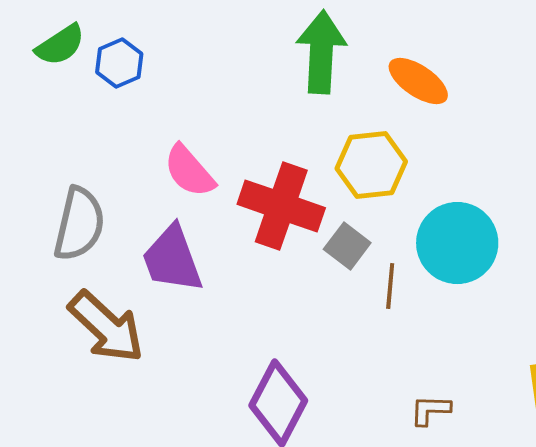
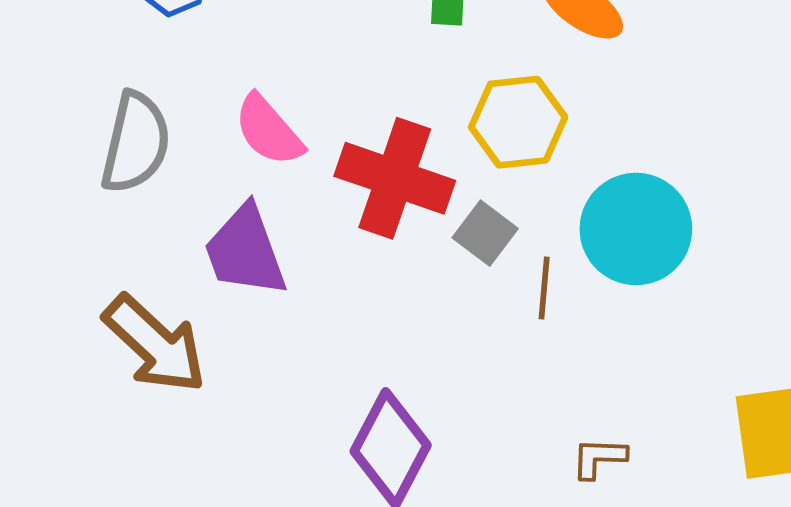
gray semicircle: (79, 224) -> (136, 143), moved

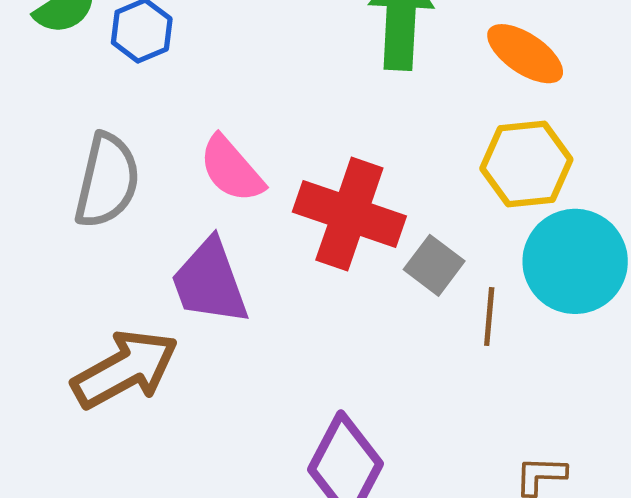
yellow hexagon: (518, 122) -> (526, 164), moved
brown arrow: (155, 344) -> (125, 369), turned -72

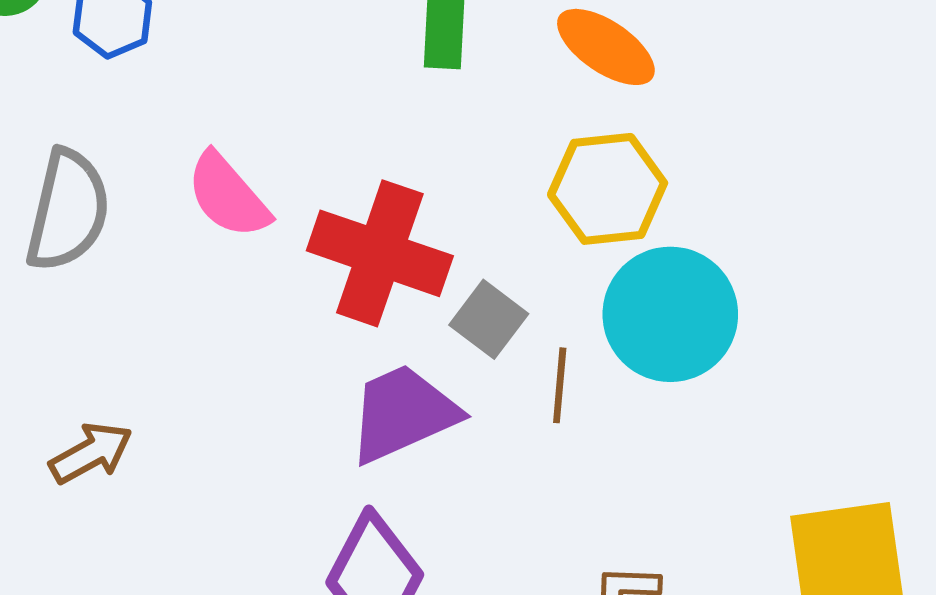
purple trapezoid: (210, 282) -> (403, 413), moved, turned 86
brown arrow: (125, 369) -> (91, 453), size x0.6

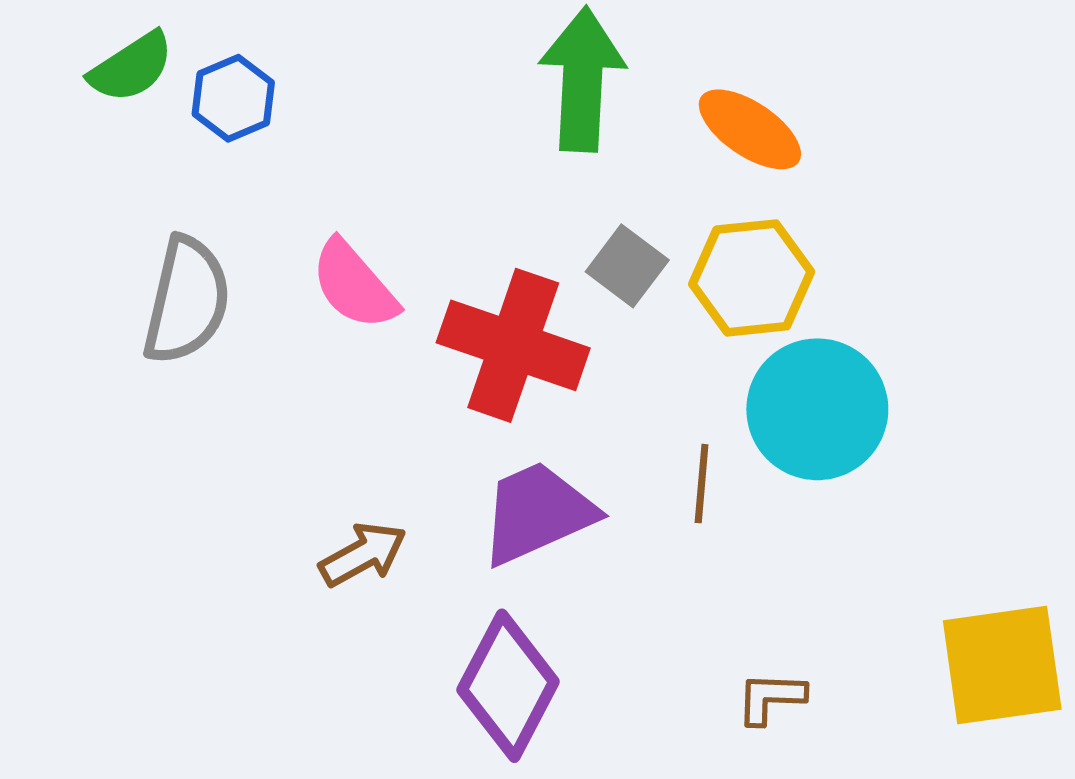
gray square: (489, 319) -> (627, 266), moved
brown arrow: (91, 453) -> (363, 554), moved

